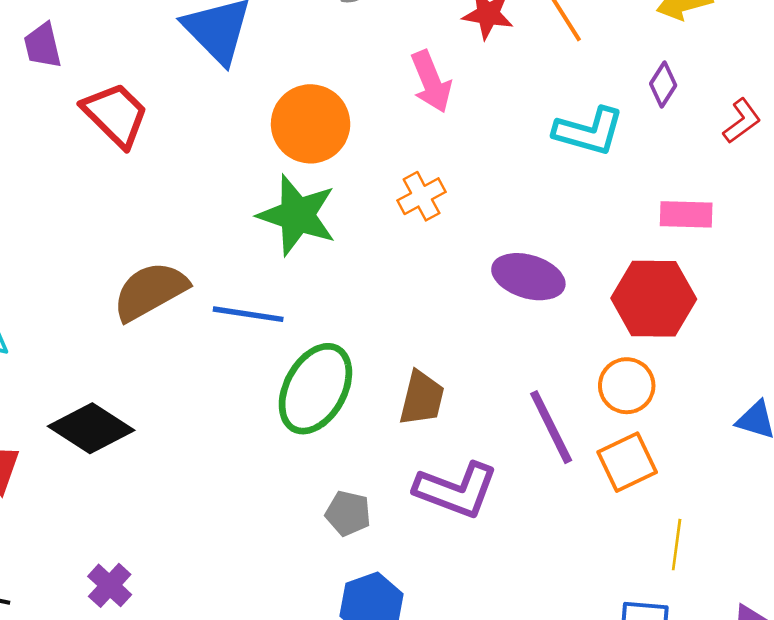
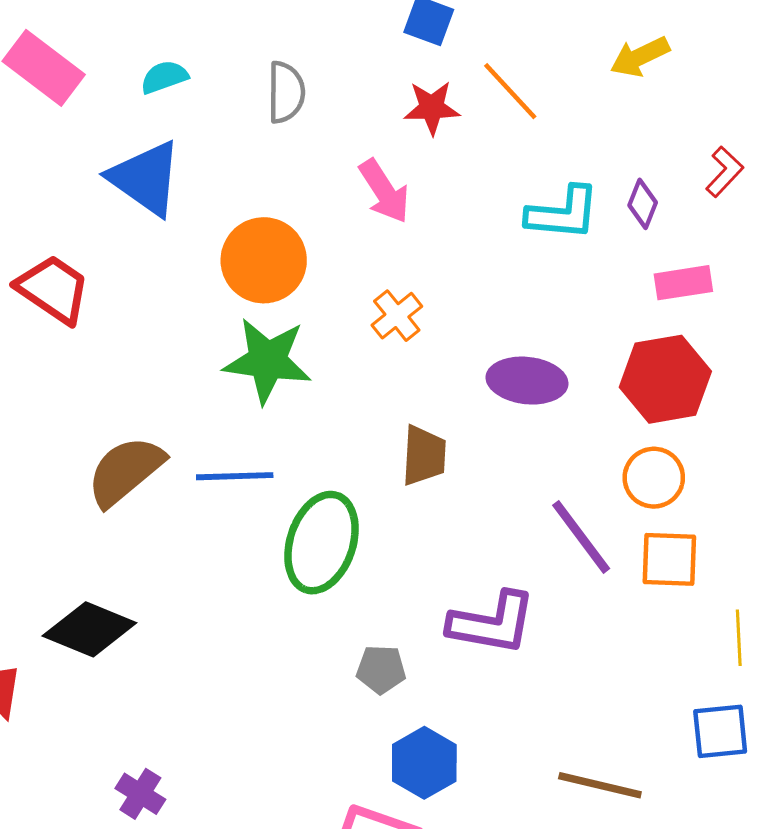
purple diamond: (663, 84) -> (643, 204), moved
brown trapezoid: (422, 398) -> (424, 456), moved
orange square: (627, 462) -> (669, 559), turned 38

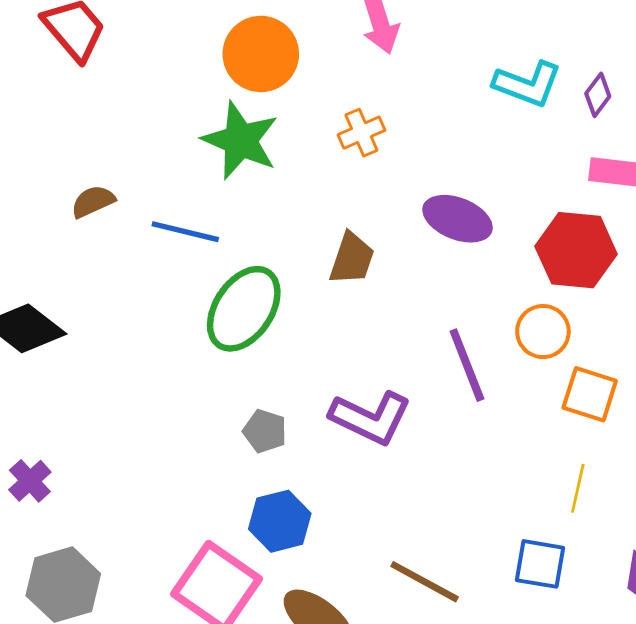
brown semicircle: (125, 471) -> (93, 201), size x0.6
orange square: (669, 559) -> (590, 394), moved

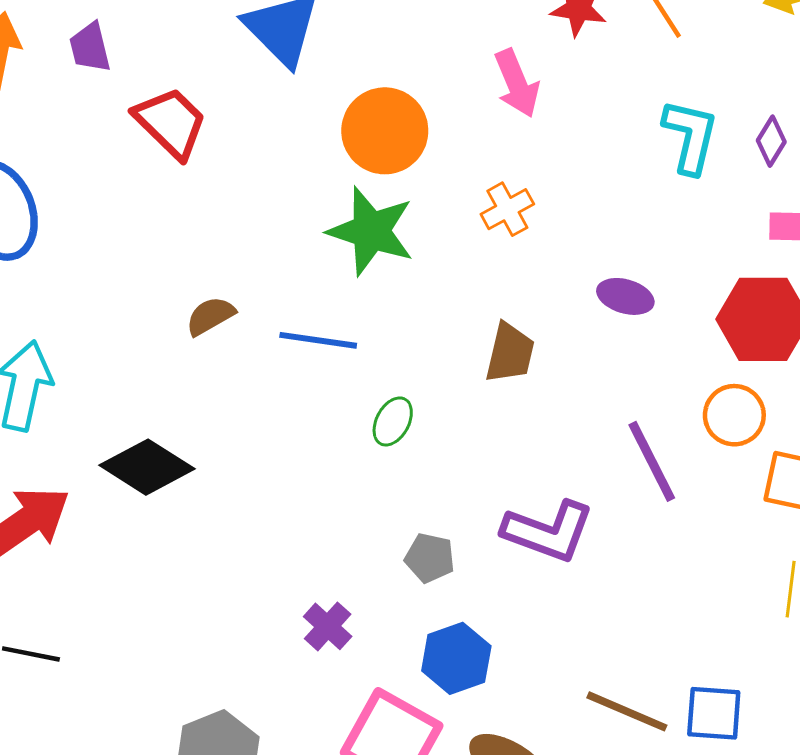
cyan L-shape: (528, 84) -> (690, 136), turned -92
purple ellipse: (457, 219) -> (625, 296), size x0.7
green ellipse: (244, 309) -> (393, 421), size x0.5
purple cross: (30, 481) -> (328, 626), moved
blue square: (540, 564) -> (714, 713), moved

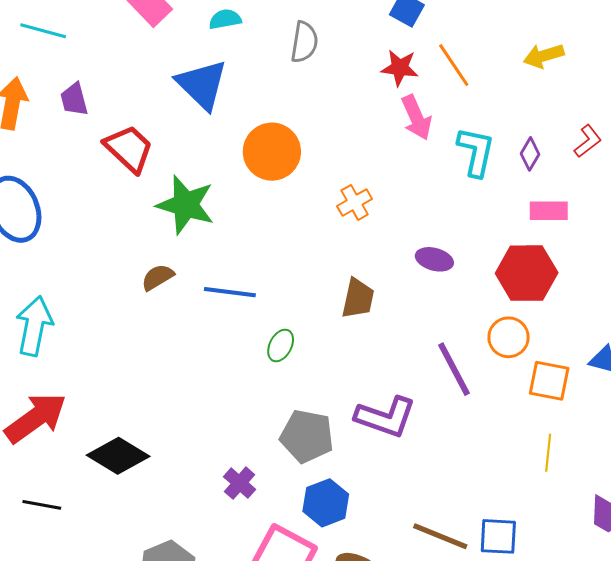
pink arrow: (517, 83) -> (416, 118), moved
green star: (371, 231) -> (186, 205), moved
black diamond: (147, 467) -> (118, 456), moved
gray pentagon: (430, 558) -> (307, 436), size x1.6

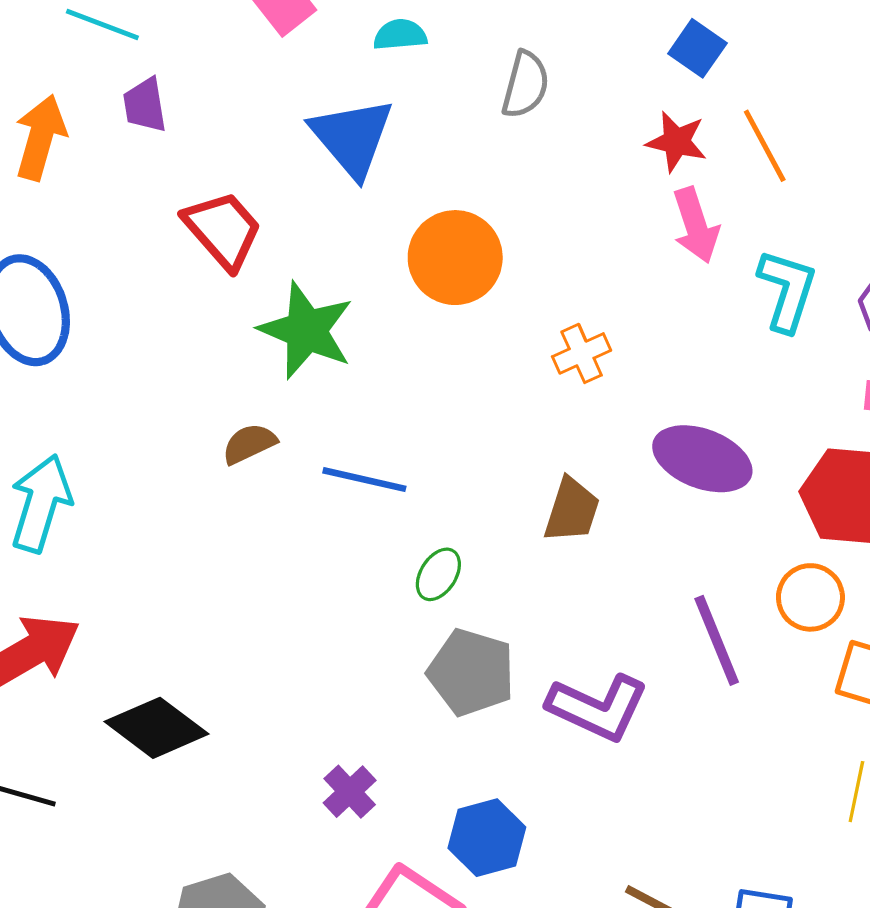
purple trapezoid: (74, 99) -> (145, 105), moved
purple ellipse: (434, 259) -> (702, 459), size x1.6
gray pentagon: (307, 436) -> (471, 672), moved

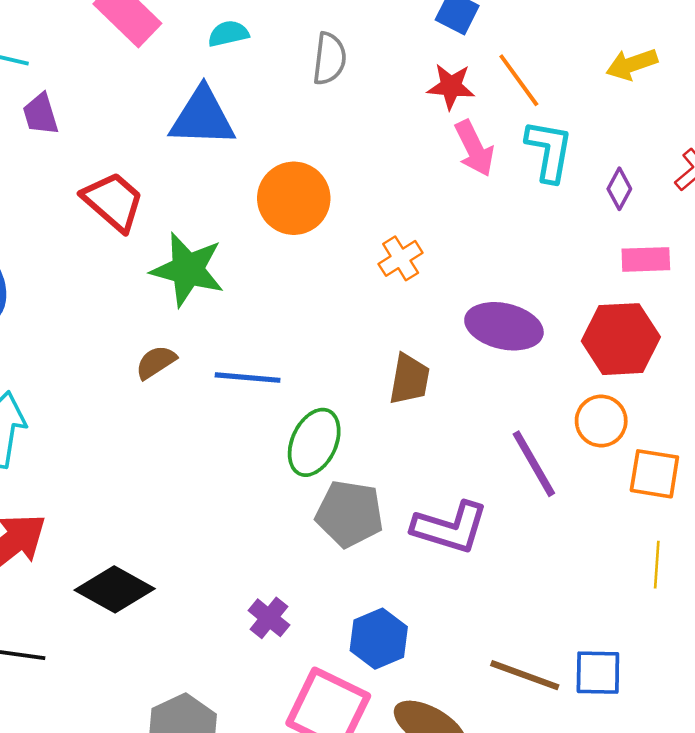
blue triangle: (352, 137) -> (202, 117), turned -40
cyan L-shape: (787, 290) -> (549, 151), moved
green ellipse: (438, 574) -> (314, 442), size x1.6

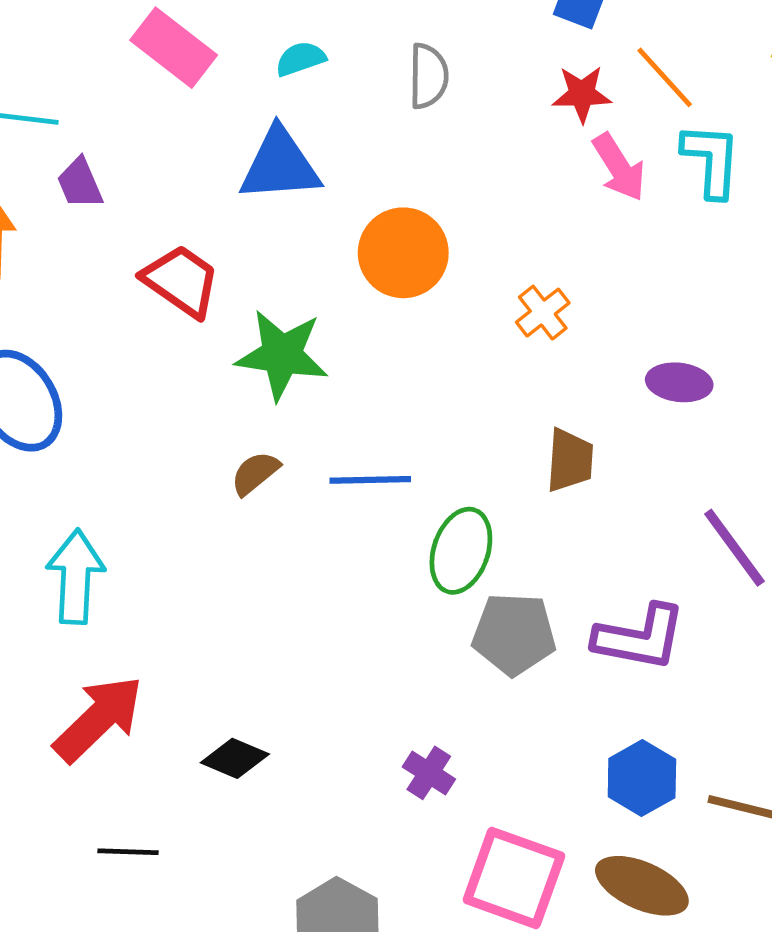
purple ellipse: (504, 326) -> (679, 382), size x0.7
black diamond: (115, 589) -> (235, 758), size x0.7
blue hexagon: (379, 639) -> (642, 778), moved

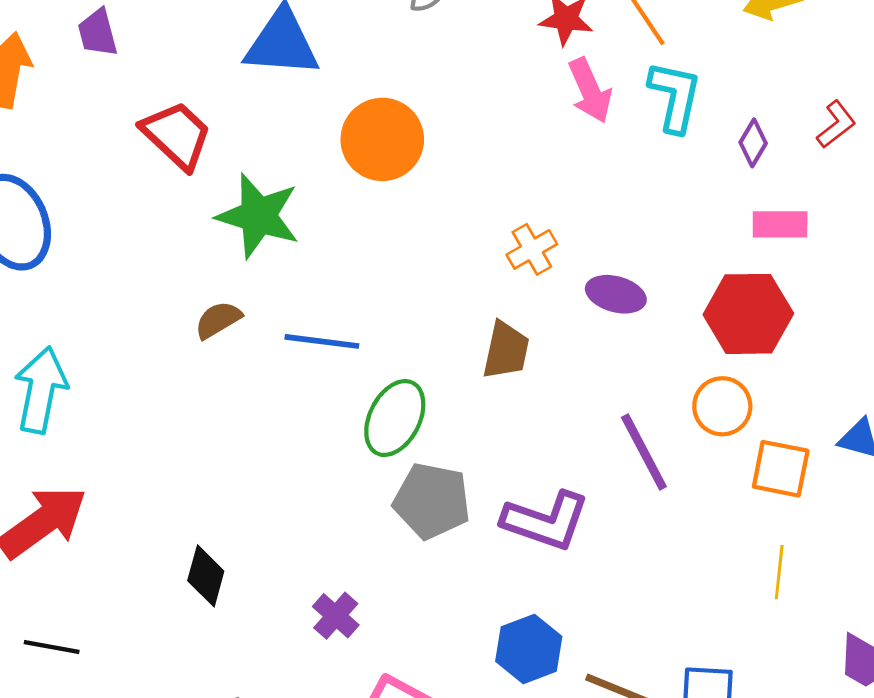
orange cross: (543, 313) -> (532, 249), moved
black diamond: (235, 758) -> (206, 576), moved, turned 74

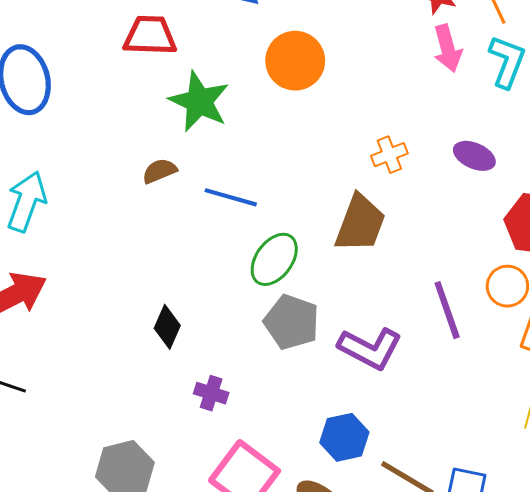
red trapezoid: (177, 135) -> (150, 36), turned -50
purple ellipse: (616, 294) -> (474, 156), moved
brown trapezoid: (506, 350) -> (360, 223), size x1.4
black diamond: (206, 576) -> (167, 327), moved
purple cross: (336, 616) -> (211, 393), turned -32

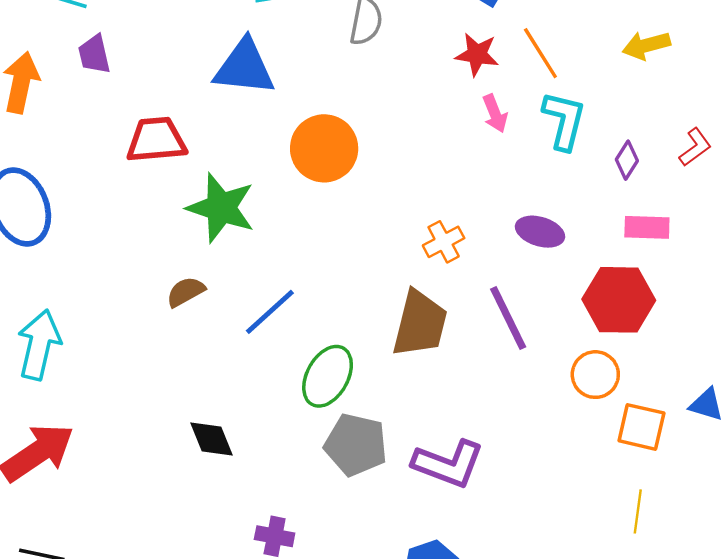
pink arrow: (448, 48) -> (495, 113), size x0.7
blue line: (231, 197) -> (270, 312), turned -51
purple line: (447, 310) -> (508, 318), moved
black diamond: (167, 327) -> (211, 439), moved, turned -39

